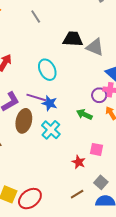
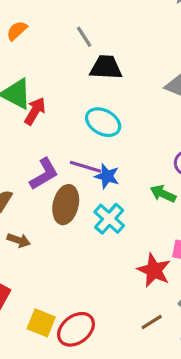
black trapezoid: (73, 39) -> (106, 67), moved
cyan ellipse: (47, 70) -> (103, 122), turned -35
red star: (79, 162) -> (154, 270), size x1.5

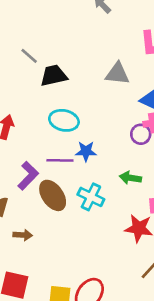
blue star: (107, 176) -> (86, 151), moved
green arrow: (163, 194) -> (130, 178), moved
brown ellipse: (66, 205) -> (53, 195), turned -32

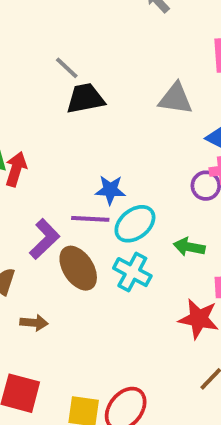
gray line: (29, 56) -> (67, 68), moved
cyan ellipse: (64, 120) -> (135, 224), moved, turned -52
blue star: (86, 151) -> (110, 190), moved

